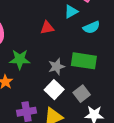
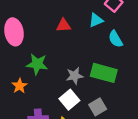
cyan semicircle: (91, 27) -> (116, 39), turned 77
red triangle: (47, 28) -> (63, 25), moved

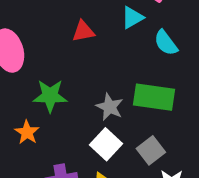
gray star: (75, 76) -> (110, 107), turned -30

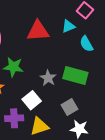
red triangle: (83, 31) -> (38, 31), size x1.6
white square: (106, 144) -> (32, 100), moved

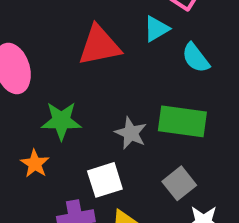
white square: (32, 100) -> (105, 180), turned 30

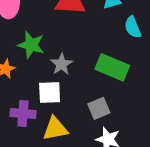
gray star: (131, 133) -> (62, 64), moved

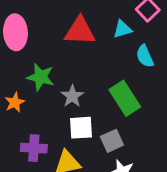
green rectangle: (112, 67) -> (125, 98), turned 36
white square: (50, 93) -> (81, 128), moved

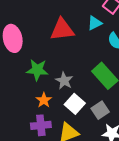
orange star: (15, 102) -> (44, 100), moved
white square: (81, 128) -> (75, 104), turned -36

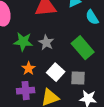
gray star: (64, 81) -> (46, 43), moved
gray square: (100, 110) -> (78, 78), turned 35

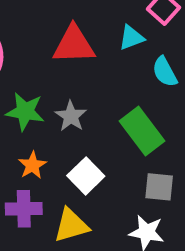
gray square: (78, 78) -> (159, 187), moved

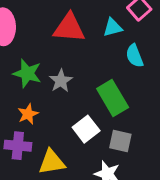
white square: (86, 176) -> (86, 129), moved

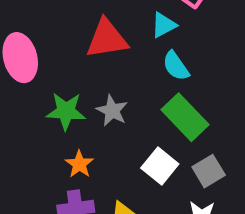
cyan semicircle: (135, 56) -> (176, 66), moved
gray square: (120, 141) -> (209, 171), turned -30

